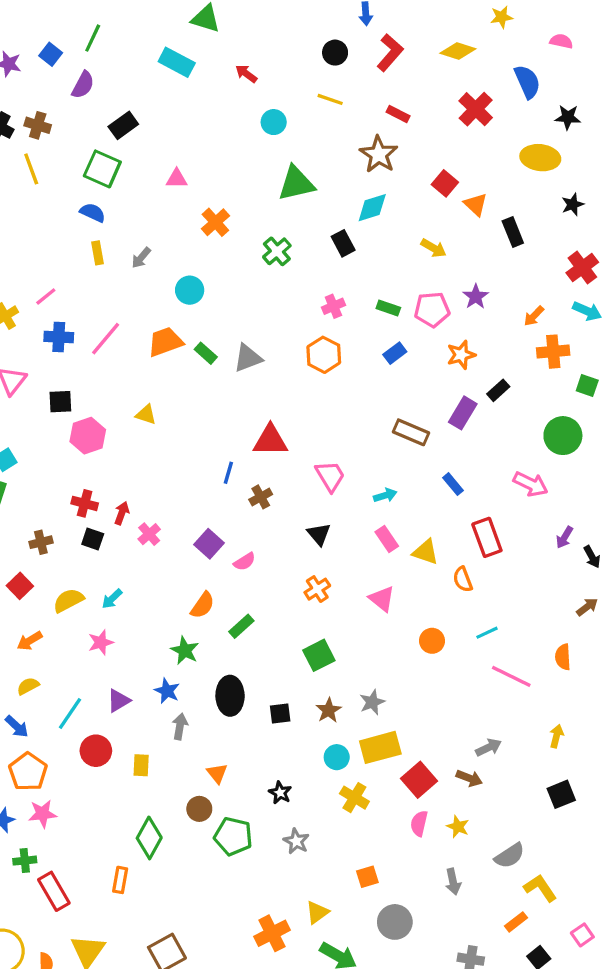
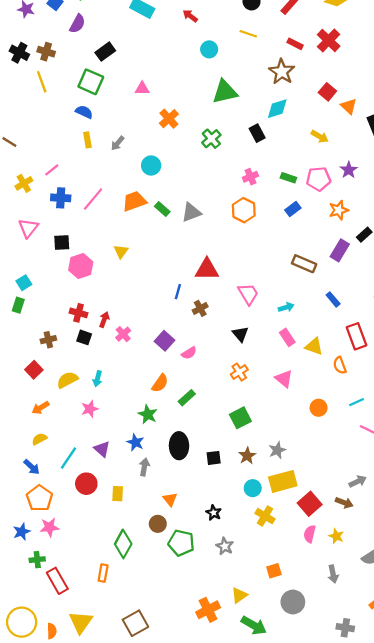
red cross: (476, 109) -> (329, 40), moved
yellow triangle: (146, 415) -> (121, 251), turned 48
cyan arrow: (112, 599) -> (97, 379), turned -32
purple triangle: (119, 701) -> (102, 449), turned -48

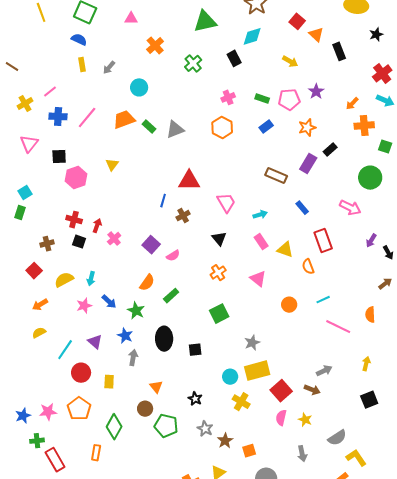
brown star: (247, 456) -> (225, 441), moved
blue arrow: (32, 467) -> (109, 302), moved
orange pentagon: (39, 498) -> (79, 409), moved

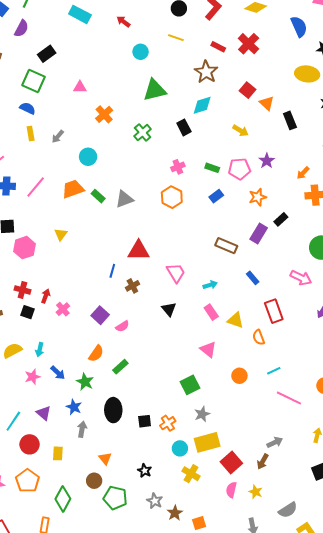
orange cross: (218, 273) -> (168, 423), moved
green square: (219, 314) -> (190, 385), moved
brown arrow: (312, 390) -> (263, 462), turned 98

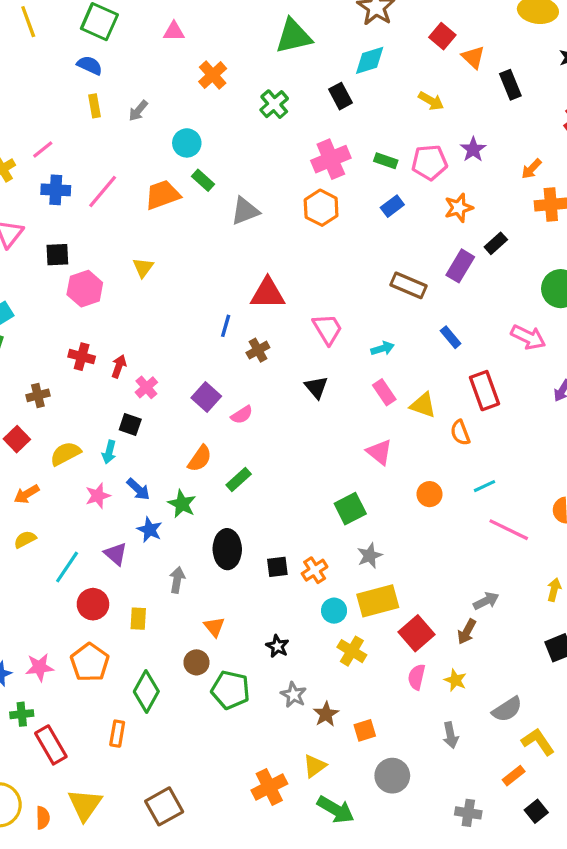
pink cross: (178, 167) -> (331, 159), size x1.6
green rectangle: (98, 196) -> (203, 180), moved
black square: (27, 312) -> (130, 425), moved
blue star: (74, 407) -> (150, 530), moved

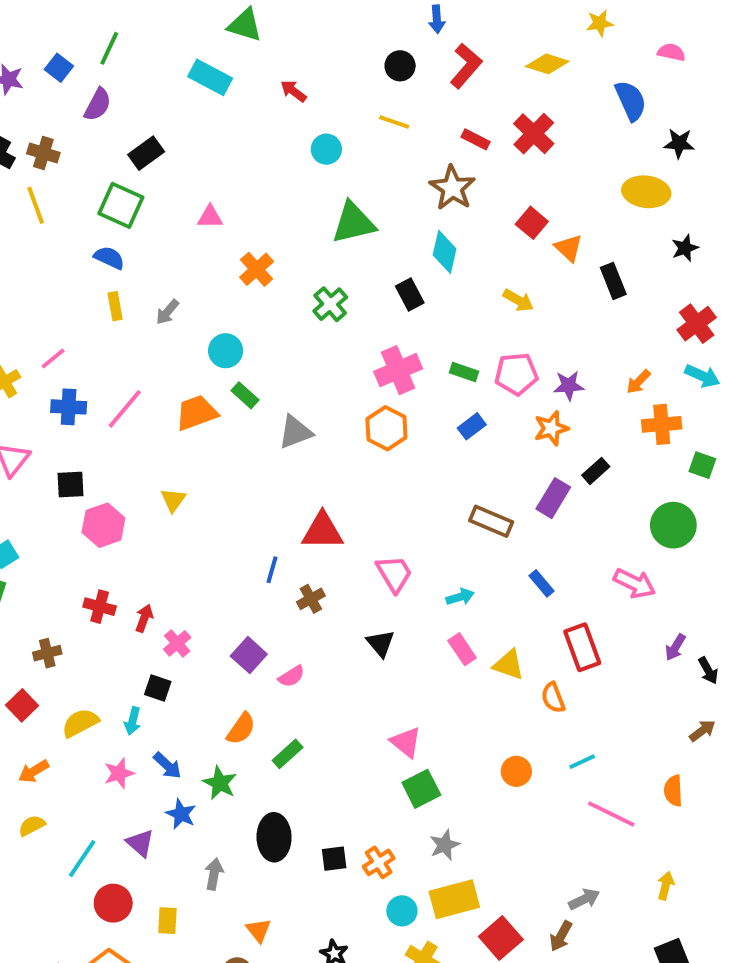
cyan diamond: (370, 60) -> (445, 252), turned -60
purple star: (473, 149) -> (569, 386), moved, turned 30
pink triangle: (379, 452) -> (406, 742), moved

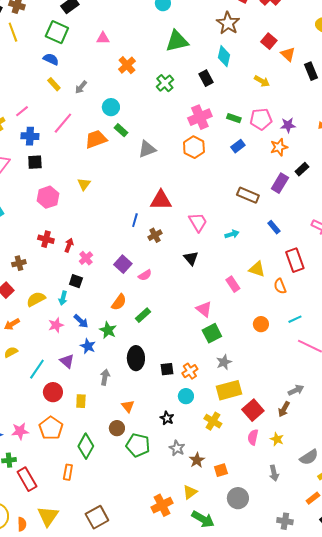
yellow rectangle: (115, 306) -> (54, 84), turned -32
pink line: (125, 409) -> (63, 123), moved
black square: (71, 484) -> (35, 162), moved
pink rectangle: (462, 649) -> (233, 284), moved
cyan circle: (402, 911) -> (186, 396), moved

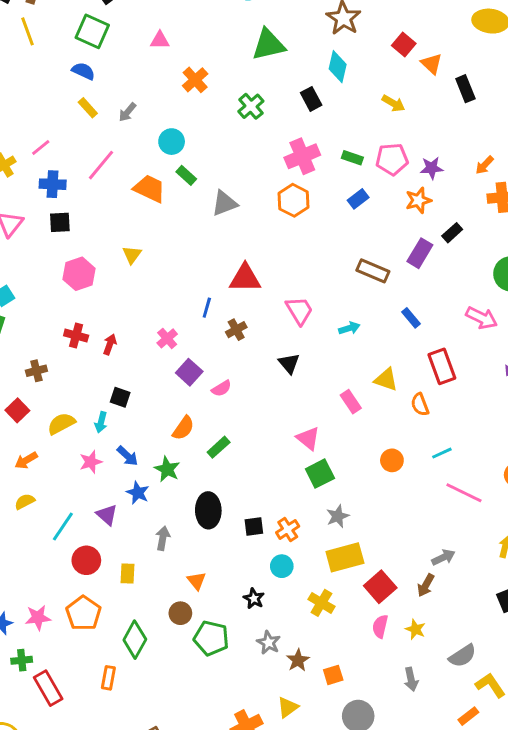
orange trapezoid: (96, 139) -> (150, 189), turned 45
pink cross: (86, 258) -> (167, 338), moved

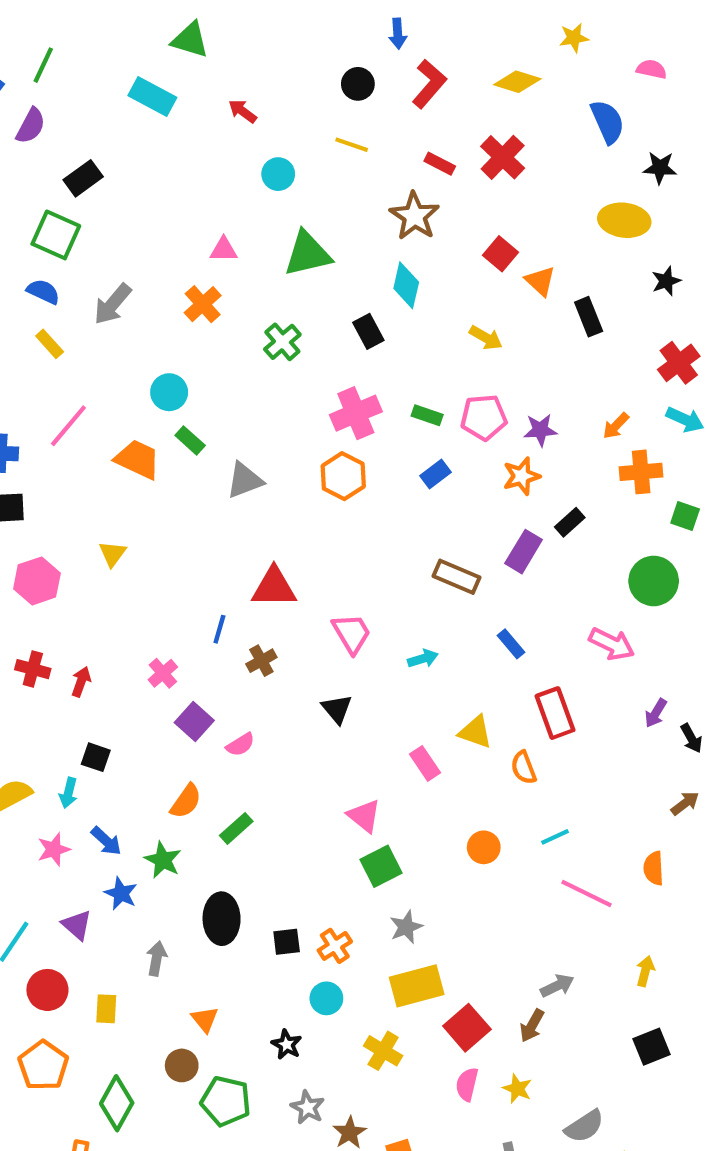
pink triangle: (160, 40) -> (224, 250), moved
gray arrow: (127, 112) -> (112, 304), moved, size x1.5

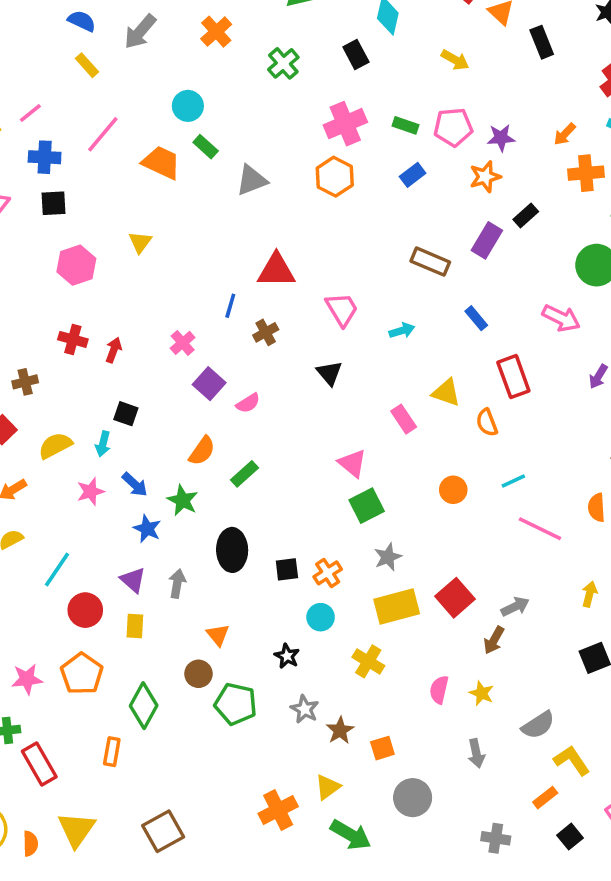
purple triangle: (77, 925) -> (133, 580), moved
red square: (467, 1028) -> (455, 598), moved

